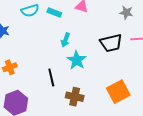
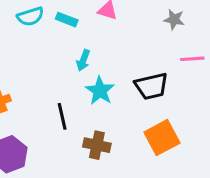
black trapezoid: (111, 43) -> (151, 86), moved

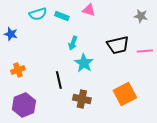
gray star: (174, 20) -> (141, 16), moved
pink line: (192, 59) -> (145, 51), moved
black trapezoid: (151, 86) -> (118, 45), moved

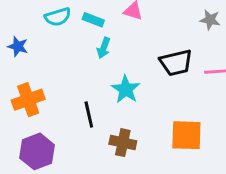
cyan arrow: (73, 43) -> (104, 48), moved
orange cross: (18, 70) -> (28, 100), size x1.5
orange square: (125, 94) -> (186, 135), turned 30

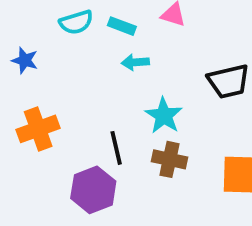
cyan arrow: (104, 48) -> (135, 62), turned 66
brown cross: (123, 143) -> (170, 159), moved
purple hexagon: (37, 151) -> (93, 190), moved

